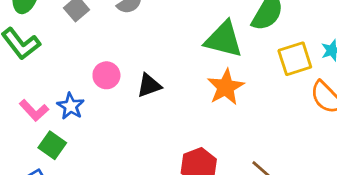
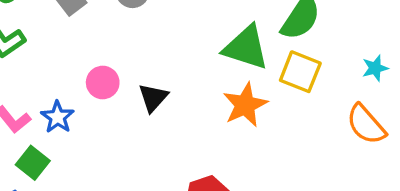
yellow square: (295, 59) -> (300, 72), moved, turned 36
black triangle: (149, 85) -> (153, 98), turned -32

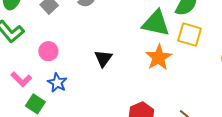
pink circle: (103, 82) -> (48, 51), moved
blue star: (58, 117) -> (57, 83), moved

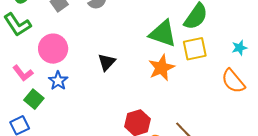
yellow square: (190, 35) -> (195, 49), turned -35
pink circle: (48, 51) -> (53, 49), size x1.5

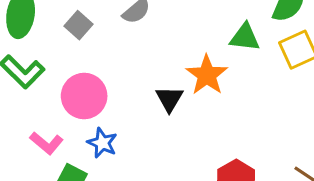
green triangle: (163, 34) -> (245, 37), size x0.7
orange star: (161, 68) -> (207, 75), moved

